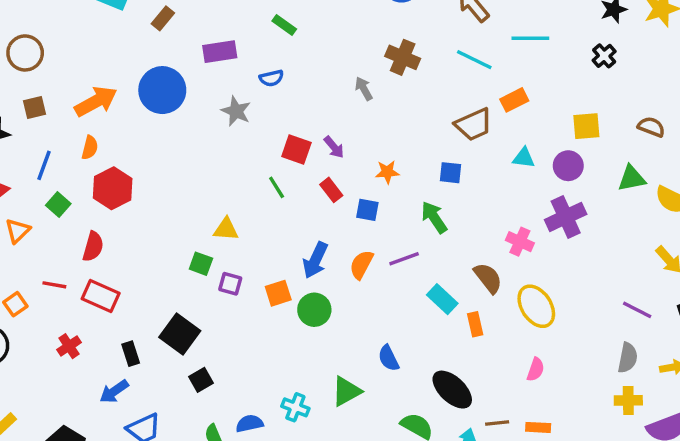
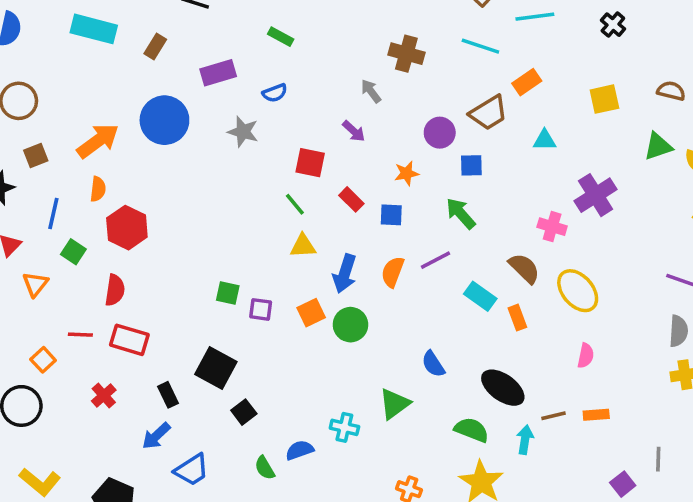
purple arrow: (334, 147) -> (354, 131), moved
purple circle: (568, 166) -> (440, 133), moved
yellow triangle: (226, 229) -> (303, 246), moved

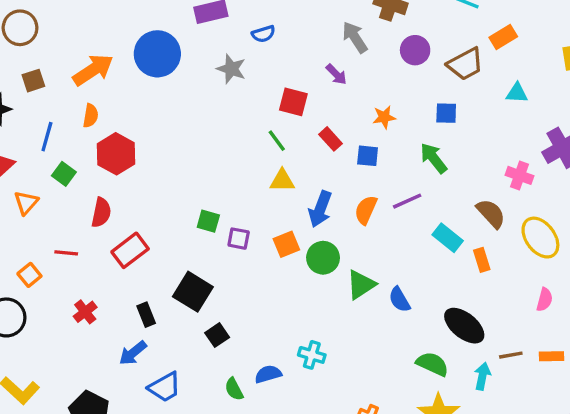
gray arrow: (371, 91) -> (355, 37), size x1.4
purple circle: (440, 133) -> (415, 50), moved
red rectangle: (129, 340) -> (130, 250), moved, turned -57
green triangle: (394, 404) -> (361, 285), moved

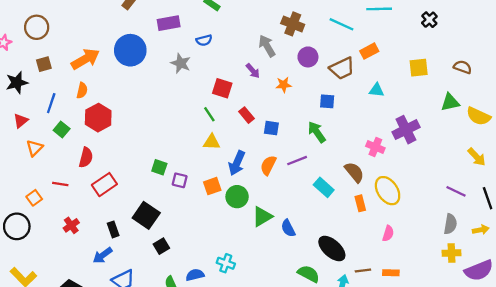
orange star: (384, 117) -> (284, 85), moved
orange rectangle: (482, 260) -> (360, 203), moved

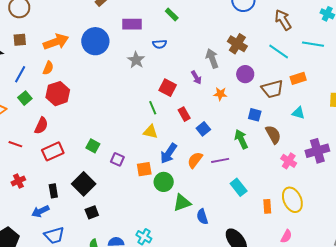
blue square: (271, 128) -> (203, 129), turned 32
green square: (159, 167) -> (93, 146), moved
brown semicircle: (354, 172) -> (273, 135), moved

